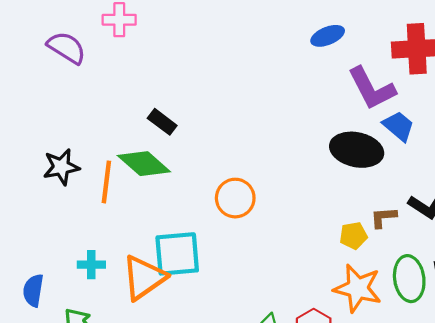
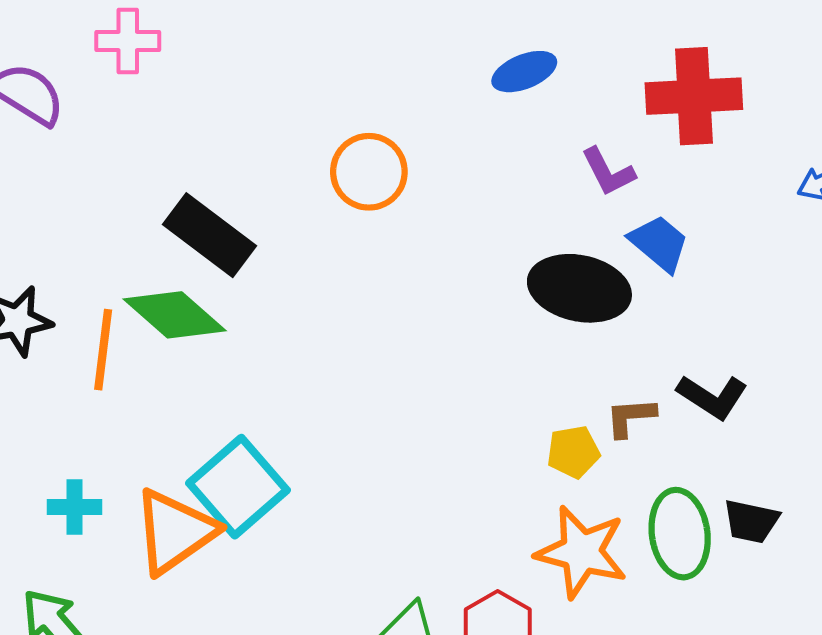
purple L-shape: (372, 88) -> (608, 172), size x0.6
black rectangle: (162, 122) -> (209, 235), size x1.6
orange circle: (235, 198) -> (369, 172), moved
cyan square: (177, 254) -> (238, 487), turned -36

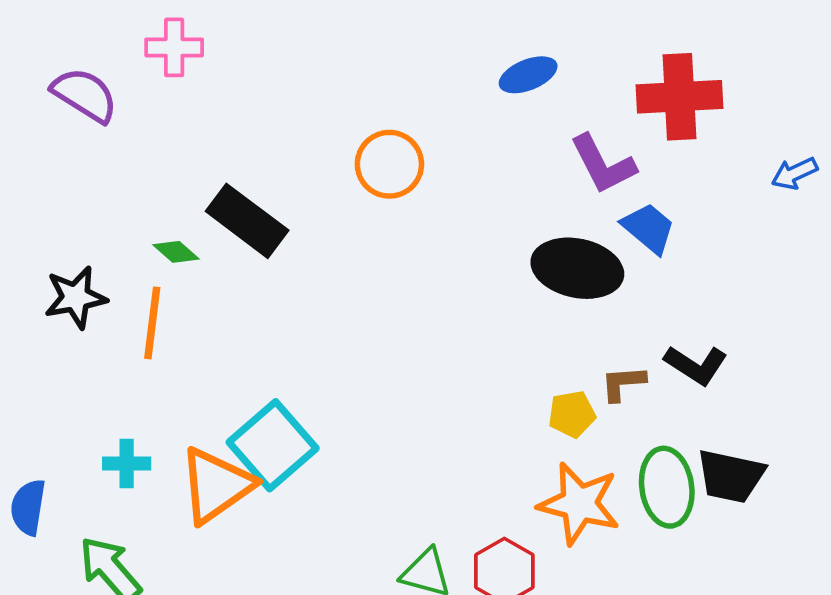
purple L-shape: (608, 172) -> (603, 164), size x1.4
green diamond: (175, 315) -> (176, 252), moved, size x0.5
black trapezoid: (751, 521) -> (731, 476), size x1.4

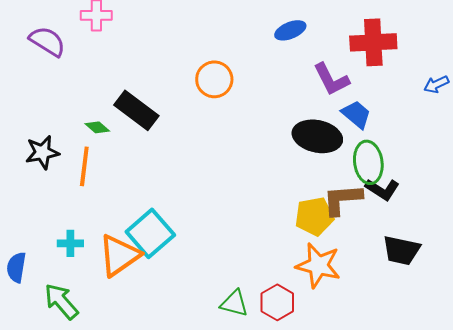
brown L-shape: (623, 383) -> (342, 199), size x1.6
yellow pentagon: (572, 414) -> (314, 216), size x1.5
green ellipse: (667, 487) -> (368, 162), moved

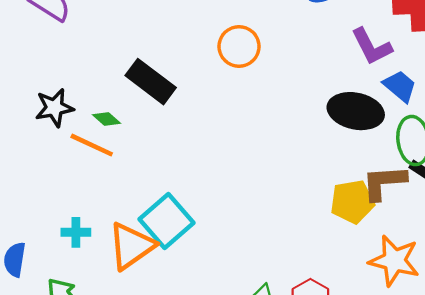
green diamond: (97, 127) -> (106, 119), moved
black star: (42, 152) -> (54, 108), moved
orange line: (84, 166) -> (92, 145), turned -72
orange star: (318, 265) -> (394, 261), moved

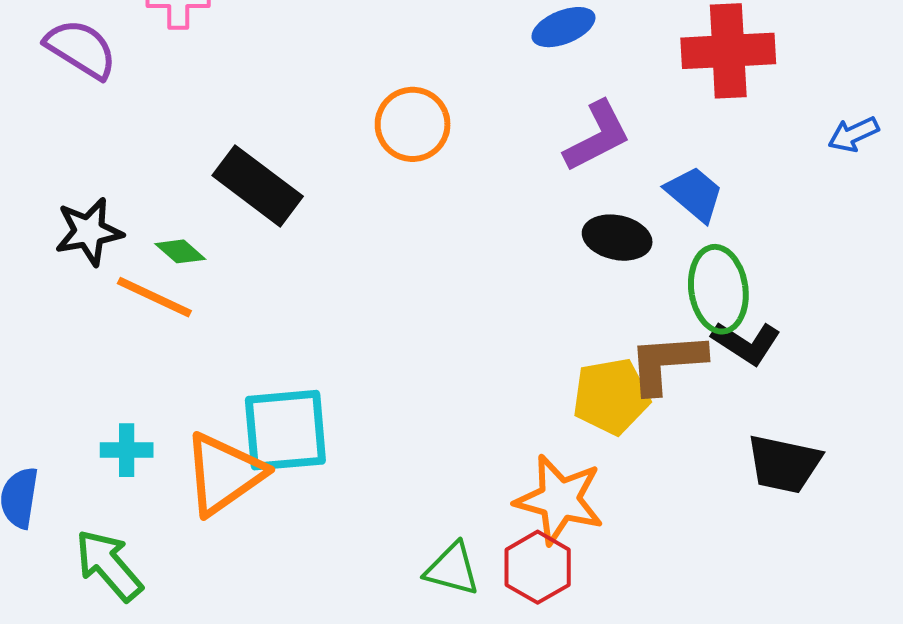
purple L-shape: (372, 46) -> (597, 136), moved, turned -90
black ellipse: (356, 111) -> (617, 238), size x0.7
cyan square: (166, 221) -> (285, 430), turned 36
orange star: (394, 261) -> (559, 500), moved

